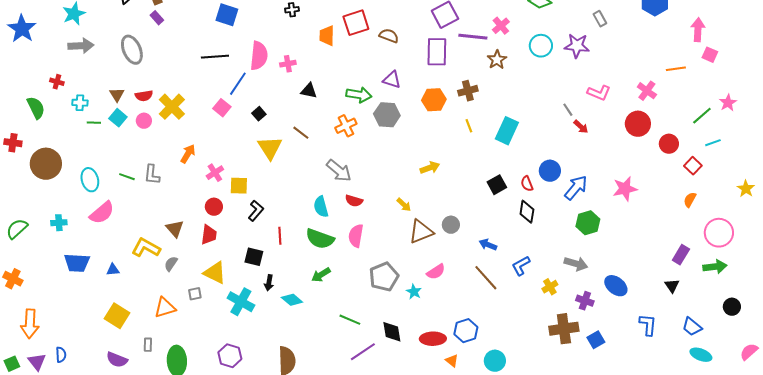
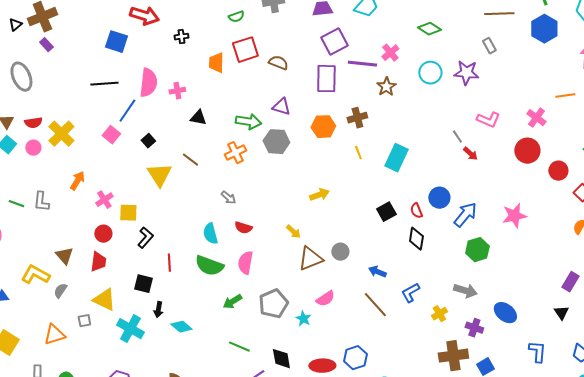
gray arrow: (339, 171) -> (228, 198), size x0.6
green arrow: (321, 275) -> (232, 302), moved

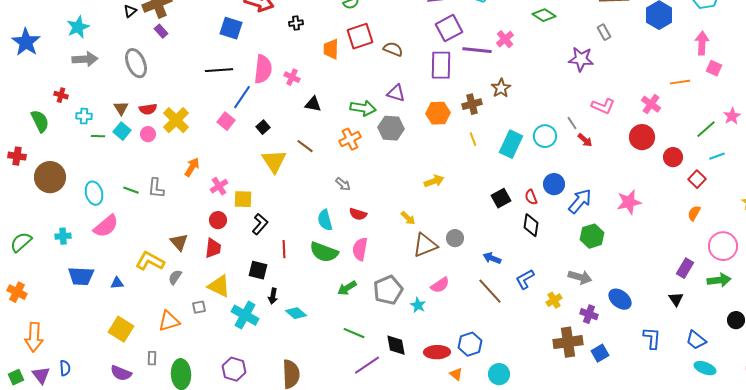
cyan circle: (430, 73) -> (545, 136), moved
brown star: (386, 87) -> (501, 88), moved
pink cross: (177, 91) -> (292, 77), turned 35

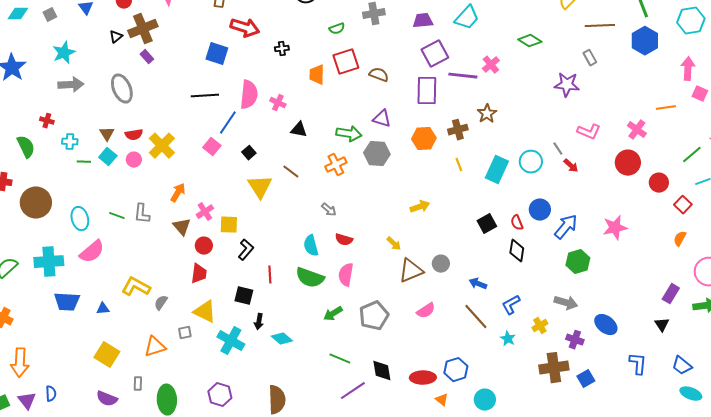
cyan cross: (63, 236) -> (49, 262), size x1.8
brown triangle: (179, 242) -> (182, 227), moved
cyan star: (418, 305) -> (508, 339), moved

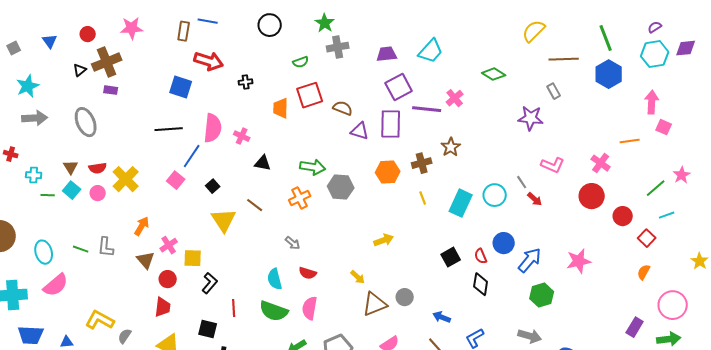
purple rectangle: (147, 57) -> (111, 90), turned -40
purple triangle: (382, 119) -> (360, 131), moved

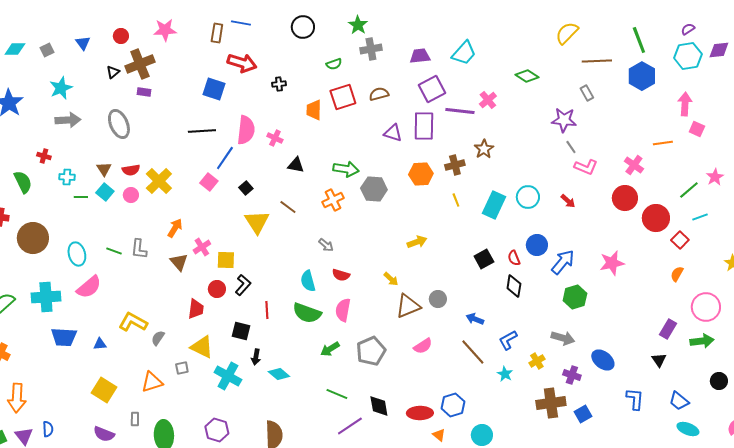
brown semicircle: (343, 108) -> (379, 94), moved, turned -36
gray line: (522, 182) -> (571, 147), moved
red circle: (623, 216) -> (656, 218), size x1.4
red circle: (168, 279) -> (217, 289), moved

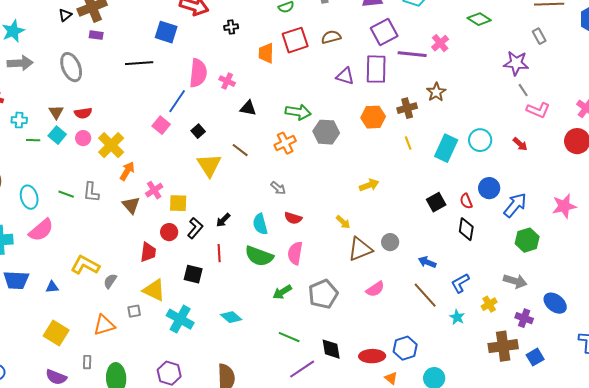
black line: (202, 131) -> (139, 63), moved
yellow cross: (159, 181) -> (111, 145), moved
black arrow: (256, 357) -> (223, 220), moved, turned 35

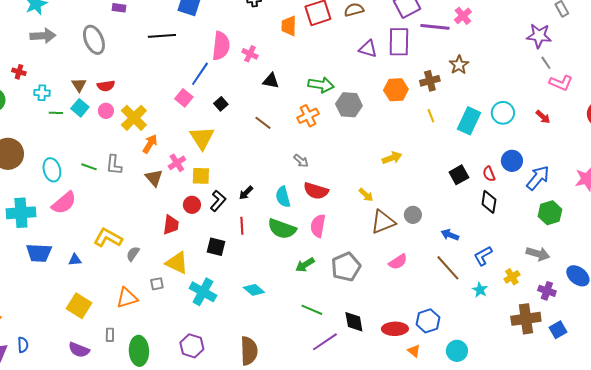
yellow triangle: (209, 165) -> (202, 138), moved
red semicircle: (293, 218) -> (316, 191), size x1.4

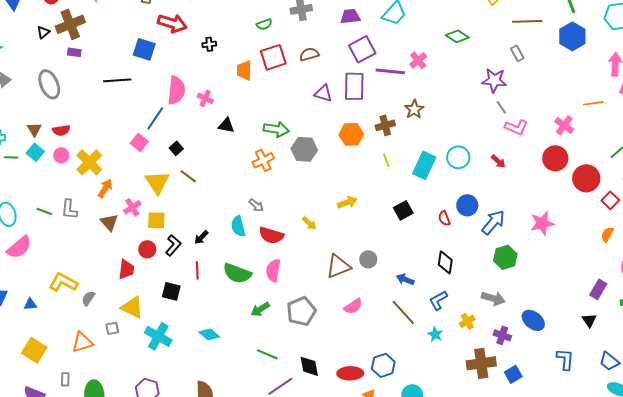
brown line: (263, 123) -> (188, 176), moved
black square: (459, 175) -> (403, 210), moved
yellow arrow: (366, 195) -> (309, 223), moved
cyan semicircle: (283, 197) -> (238, 226), moved
black diamond: (489, 202) -> (445, 262), moved

